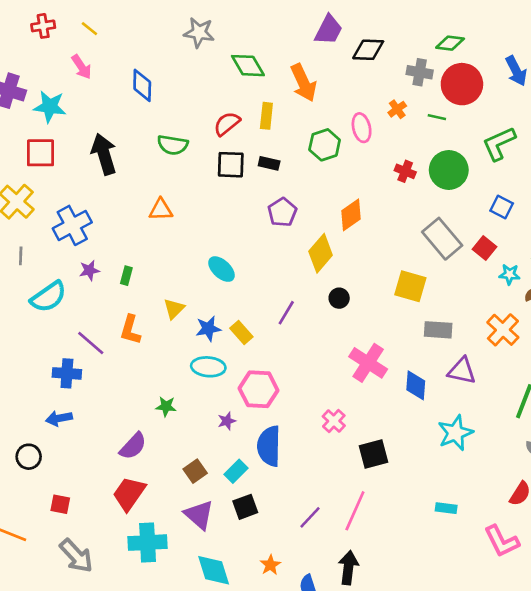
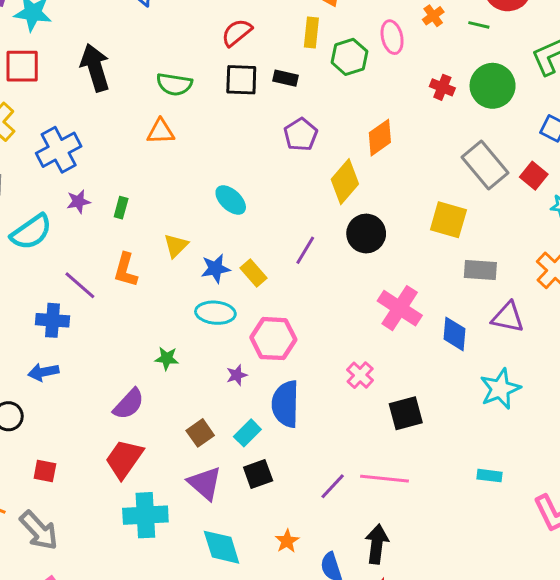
yellow rectangle: (266, 116) -> (311, 33), moved
green semicircle: (173, 145) -> (174, 84), moved
black circle: (339, 298) -> (366, 233), size x1.6
pink line: (355, 511) -> (384, 479), turned 72
gray arrow: (76, 556) -> (39, 530), moved

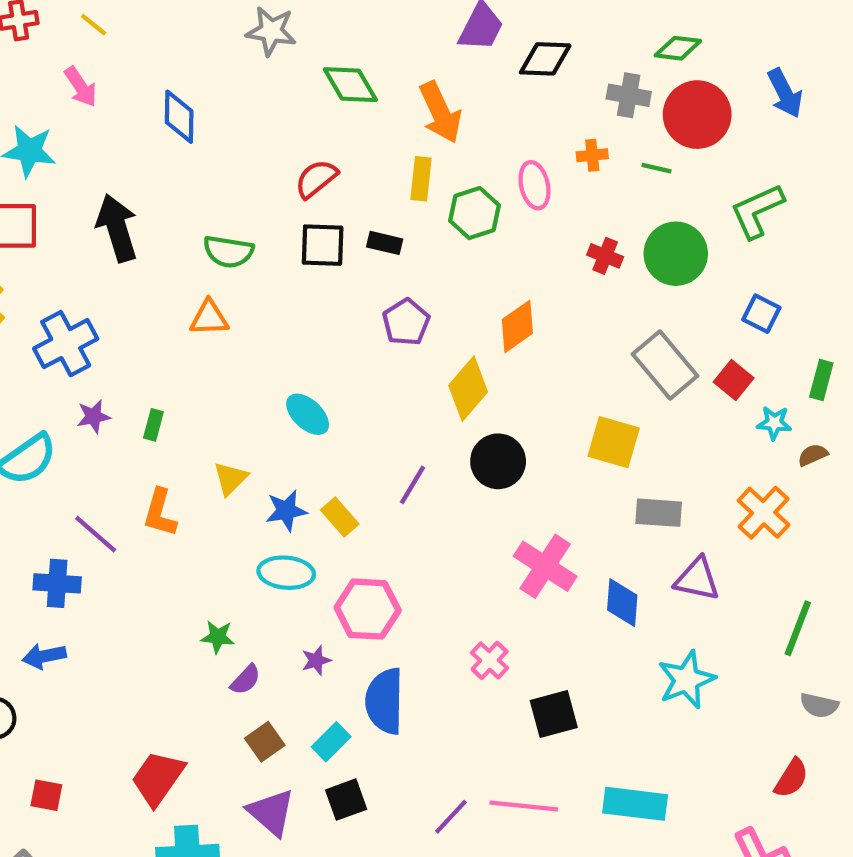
orange cross: (433, 16) -> (592, 155), turned 30
purple semicircle: (129, 404) -> (245, 680), moved, size x0.7
cyan rectangle: (490, 476) -> (635, 804), moved, size x1.8

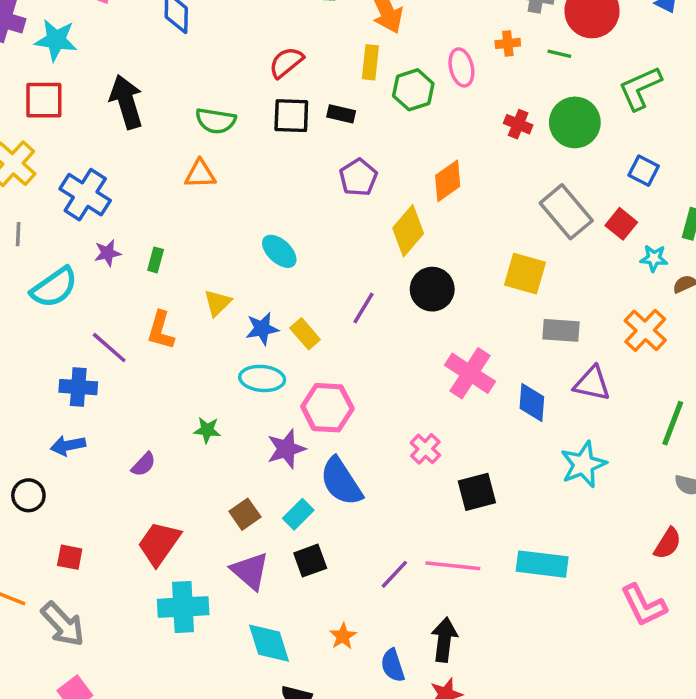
blue cross: (66, 344) -> (85, 195), turned -30
purple star: (316, 660) -> (286, 449), size x1.6
purple semicircle: (245, 680) -> (144, 464), moved
blue semicircle: (385, 701) -> (341, 482), turned -34

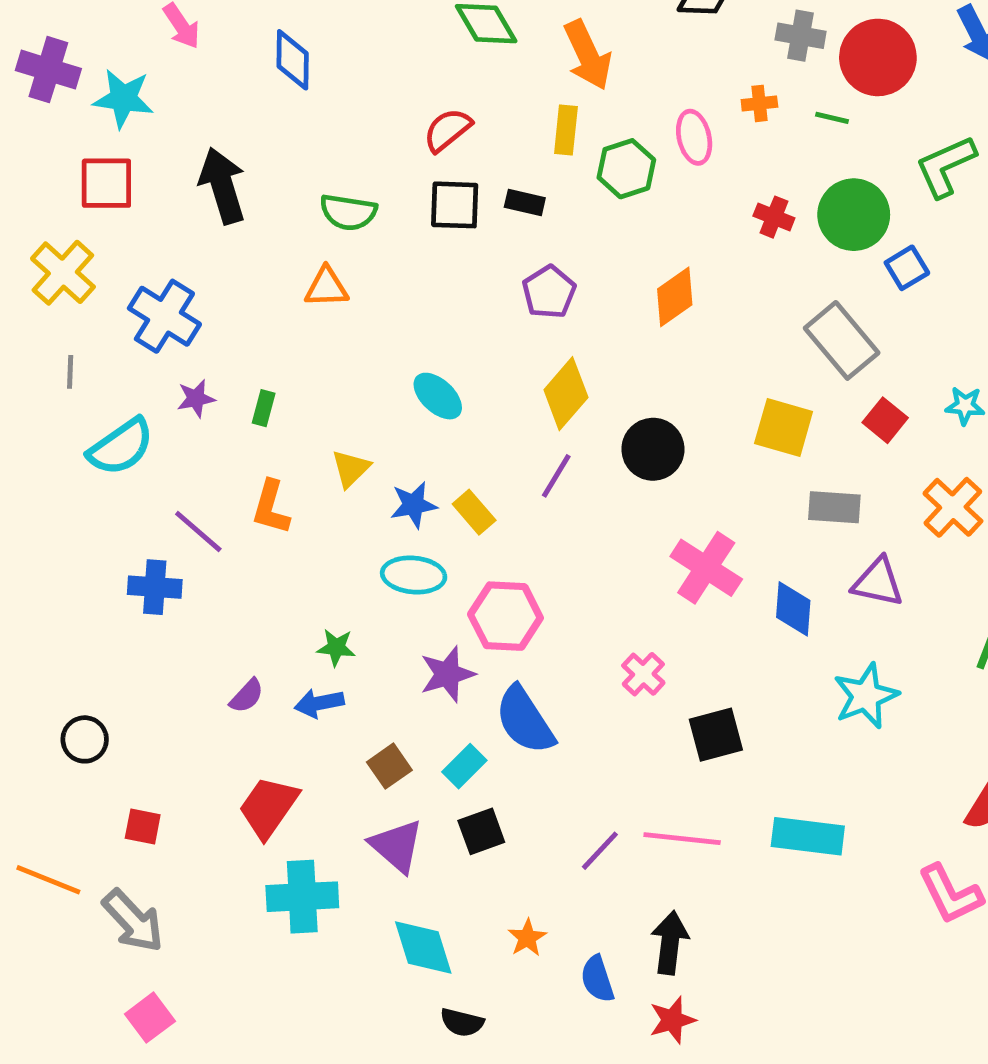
blue square: (644, 171) -> (907, 268), moved, turned 32
red square: (621, 224) -> (885, 420), moved
yellow diamond: (408, 231) -> (566, 394), moved
blue arrow: (68, 445) -> (319, 703), moved

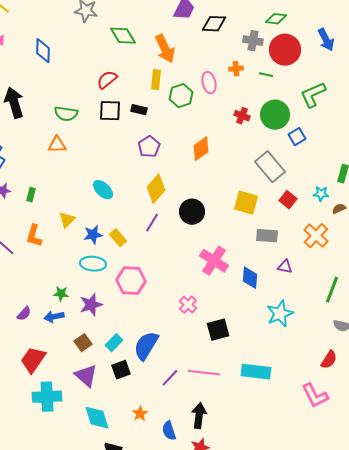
purple triangle: (878, 582) -> (285, 267), size x0.7
purple star: (447, 674) -> (91, 305), moved
blue semicircle: (525, 720) -> (146, 346), moved, turned 64

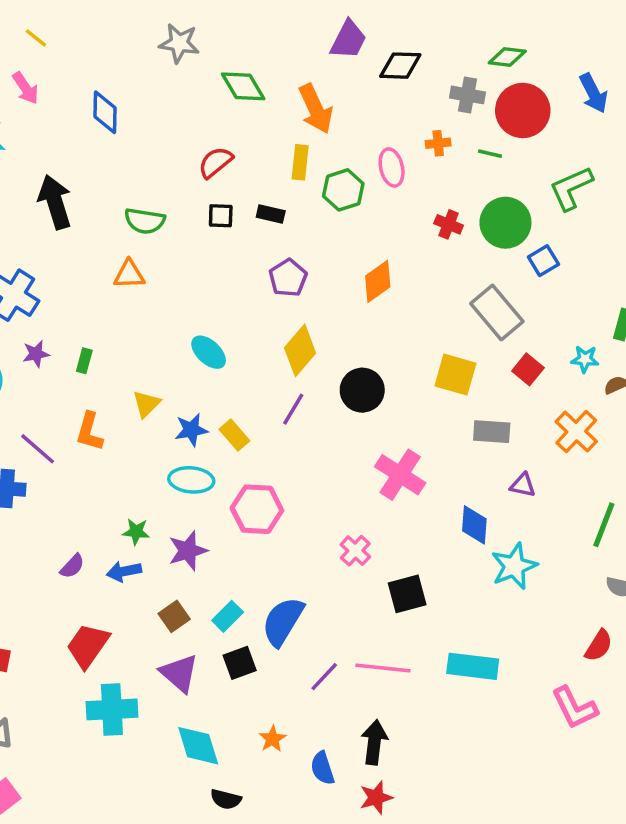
black square: (110, 111) -> (221, 216), size x0.7
blue diamond: (250, 278) -> (474, 525), moved

